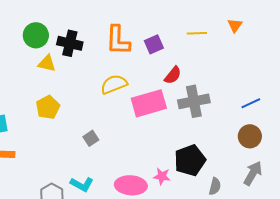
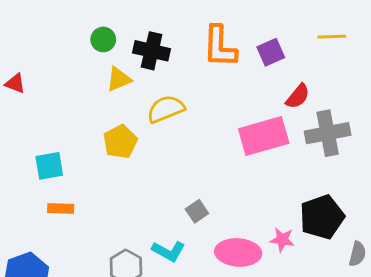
green circle: (36, 35) -> (103, 39), size x0.7
yellow triangle: (47, 63) -> (119, 79), turned -36
yellow semicircle: (114, 84) -> (166, 109), moved
gray square: (91, 138) -> (197, 211), moved

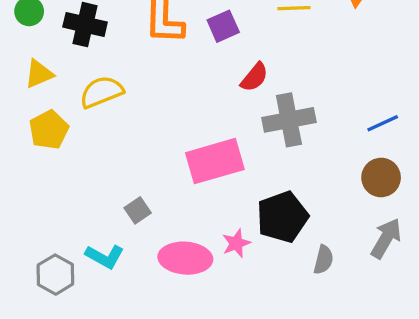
yellow triangle: (119, 79) -> (39, 74), moved
pink rectangle: (264, 136) -> (215, 161), moved
pink star: (282, 240) -> (236, 243), turned -30

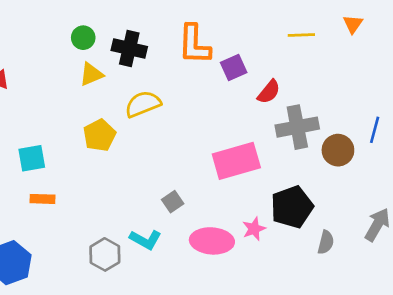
purple square: (223, 26) -> (234, 67), moved
yellow triangle: (39, 74) -> (91, 74), moved
blue line: (383, 123) -> (375, 130), turned -50
brown circle: (381, 177) -> (338, 150), moved

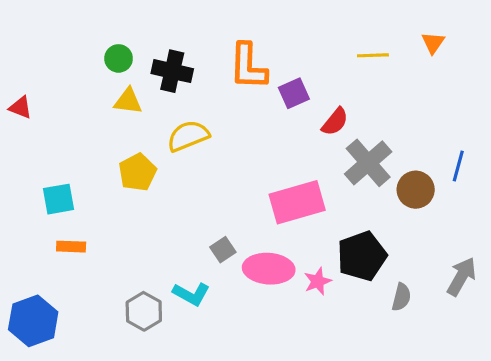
yellow triangle: (91, 74) -> (128, 101), turned 30
gray cross: (297, 127) -> (368, 163), turned -30
pink ellipse: (212, 241) -> (269, 269), moved

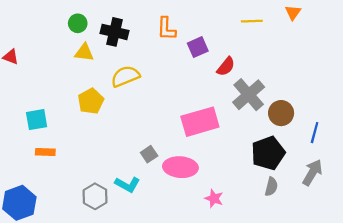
orange L-shape: (248, 66) -> (166, 29), size x0.7
blue line: (458, 166) -> (315, 133), moved
black pentagon: (362, 256) -> (268, 153), moved
pink star: (318, 281) -> (214, 199), moved, turned -30

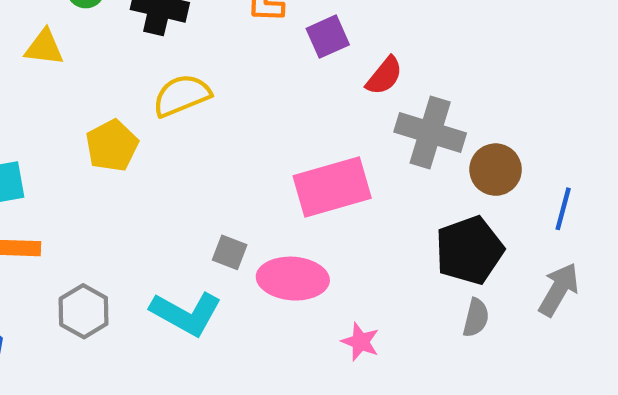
yellow triangle: (84, 53) -> (44, 47), moved
gray cross: (249, 95) -> (430, 133), turned -32
gray square: (149, 154) -> (230, 252), turned -35
cyan L-shape: (127, 184) -> (186, 313), size x1.4
gray hexagon: (95, 196) -> (84, 311), moved

